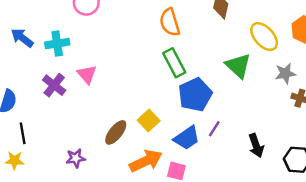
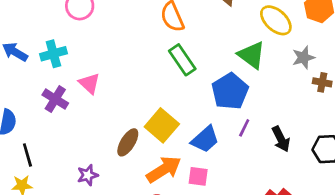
blue pentagon: (195, 95) -> (230, 91), moved
yellow square: (149, 121) -> (162, 125), size x1.4
purple line: (214, 129) -> (244, 128), moved

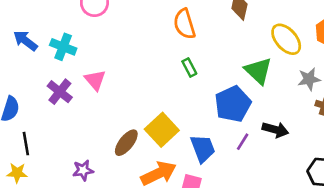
cyan cross: (53, 54) -> (63, 47), turned 30
green rectangle: (182, 60) -> (189, 67), size x0.6
blue trapezoid: (205, 139) -> (203, 148), turned -76
black arrow: (281, 139) -> (275, 130), moved, turned -55

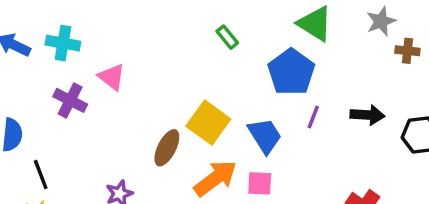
black arrow: (275, 130) -> (367, 115), moved

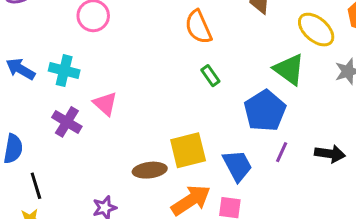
yellow square: (208, 123) -> (188, 150), turned 36
brown ellipse: (167, 148) -> (150, 170), turned 52

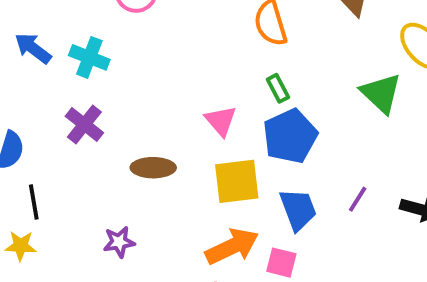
pink triangle: (105, 104) -> (221, 121), moved
blue pentagon: (265, 111) -> (290, 136), moved
brown ellipse: (150, 170) -> (153, 168), moved

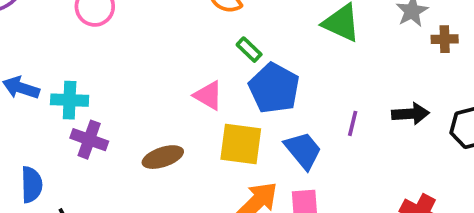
cyan cross: (89, 57) -> (70, 100), moved
yellow square: (237, 181) -> (241, 144), turned 33

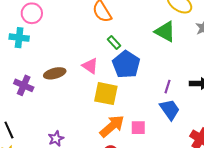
cyan cross: (70, 100) -> (19, 38), moved
blue trapezoid: (303, 150) -> (170, 109), moved
brown ellipse: (163, 157) -> (55, 73), moved

